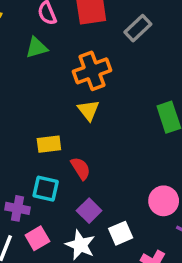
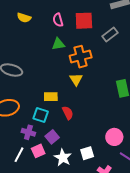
green triangle: (37, 48) -> (58, 44), moved
cyan square: (46, 189) -> (41, 115), moved
purple square: (89, 211) -> (52, 137), moved

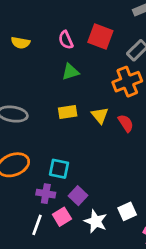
red square: (84, 21) -> (100, 36), turned 30
orange cross: (81, 57) -> (127, 82), moved
yellow rectangle: (51, 97) -> (68, 112), moved
red semicircle: (68, 113) -> (126, 123), moved

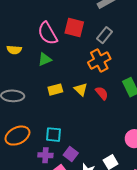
pink semicircle: (66, 40) -> (48, 33), size x1.6
yellow semicircle: (20, 43) -> (14, 50), moved
green triangle: (70, 72) -> (45, 59), moved

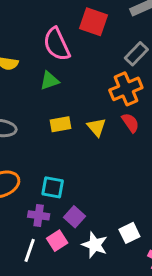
red square: (74, 28) -> (93, 22), moved
red semicircle: (102, 93) -> (130, 123), moved

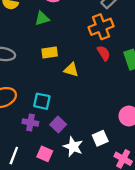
yellow triangle: (97, 127) -> (71, 70), moved, turned -35
pink square: (57, 241) -> (45, 154), moved, turned -35
white line: (30, 250) -> (14, 156), moved

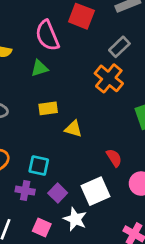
orange cross: (101, 27) -> (109, 78), turned -30
red semicircle: (104, 53) -> (114, 158), moved
white square: (100, 138) -> (95, 191), moved, size x1.5

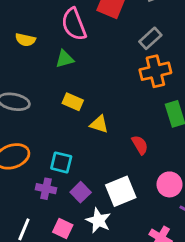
orange cross: (109, 78) -> (155, 71), moved, turned 36
yellow rectangle: (48, 108) -> (73, 102), turned 30
red semicircle: (114, 158) -> (140, 145), moved

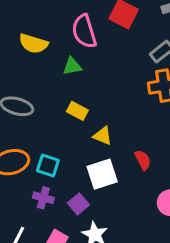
yellow semicircle: (25, 40) -> (33, 44), size x1.4
cyan square: (61, 162) -> (48, 165), moved
white square: (121, 191) -> (102, 174), moved

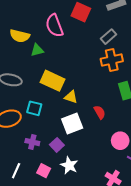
green triangle: (72, 66) -> (37, 50), moved
yellow rectangle: (77, 111) -> (53, 81), size x1.6
cyan square: (48, 165) -> (34, 108), moved

